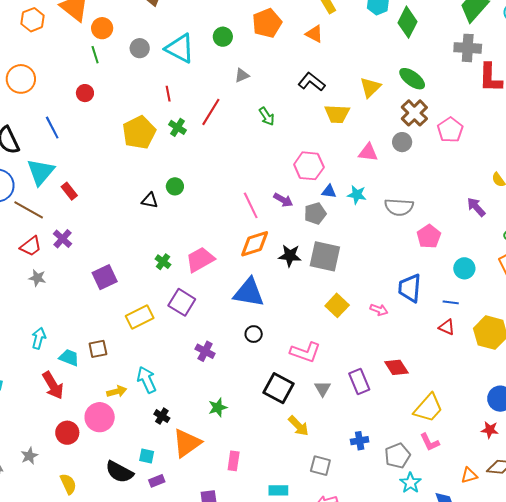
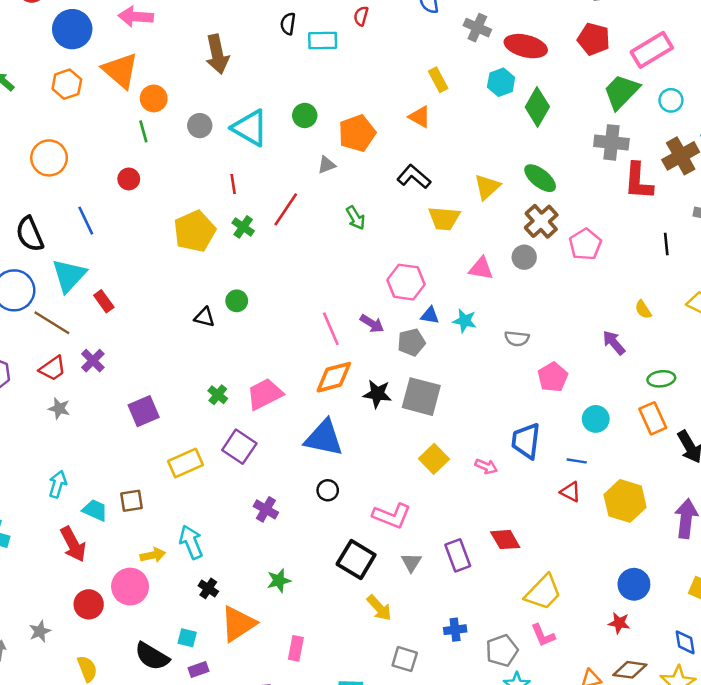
orange pentagon: (267, 23) -> (357, 133), moved
gray semicircle: (399, 207) -> (517, 339), size x0.7

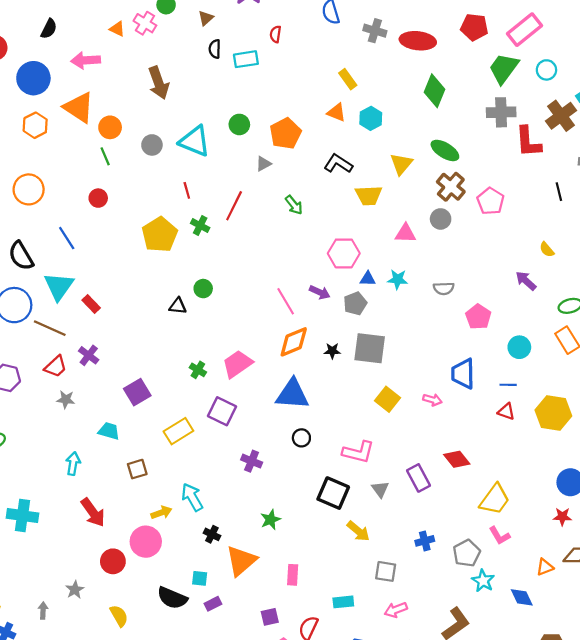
cyan hexagon: (501, 82) -> (371, 118), moved
black star: (377, 394) -> (332, 351), size x0.7
cyan trapezoid: (95, 510) -> (109, 431), moved

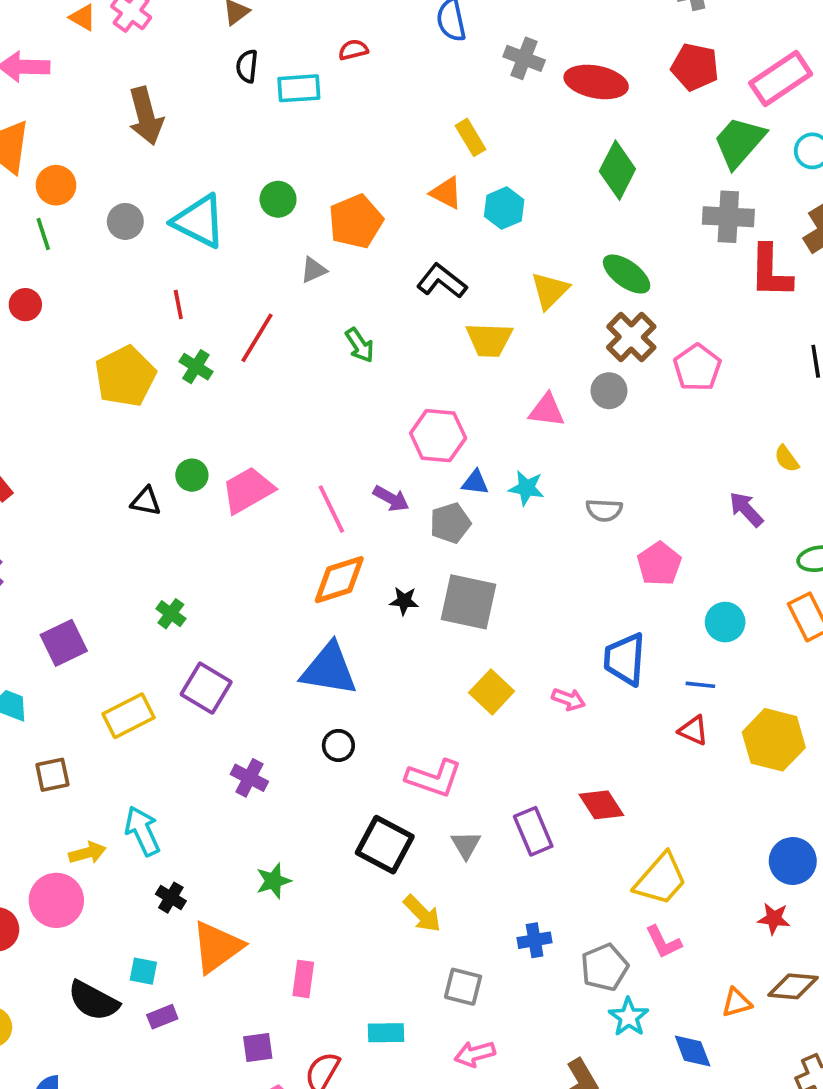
red semicircle: (276, 34) -> (353, 50), turned 63
pink trapezoid: (237, 364) -> (248, 490), moved

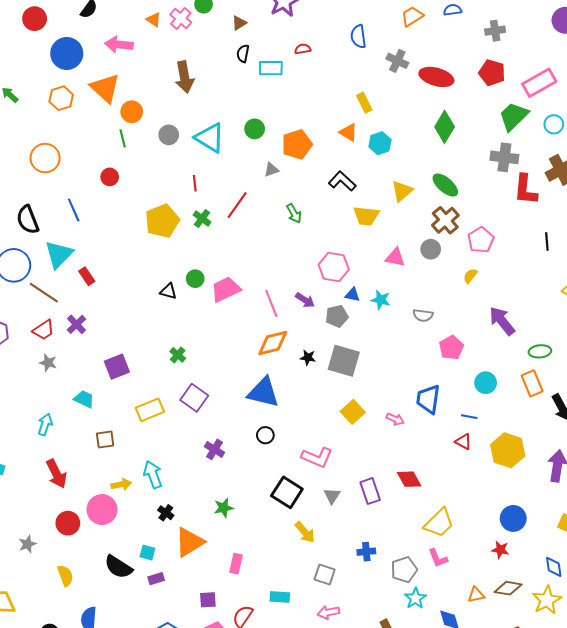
yellow semicircle: (787, 459) -> (470, 276), moved, turned 70
purple arrow: (746, 509) -> (502, 321), size x1.4

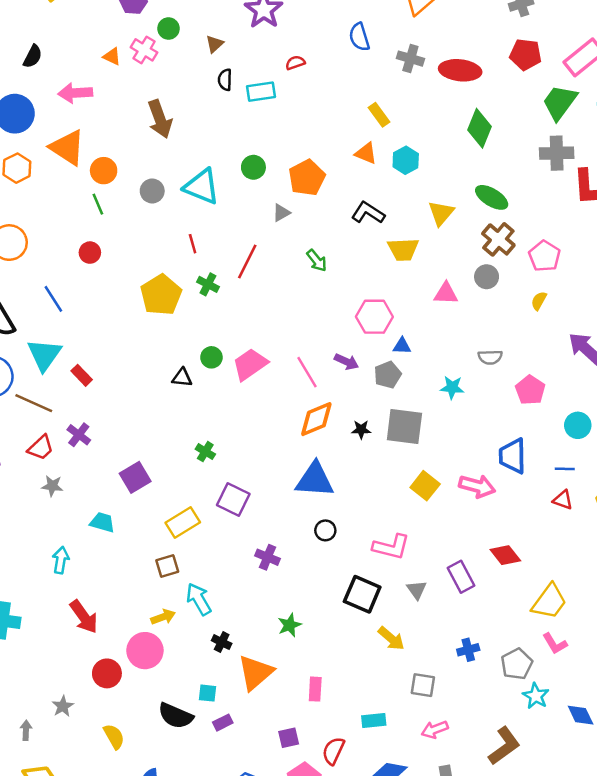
cyan star: (381, 300) -> (452, 387), moved
pink arrow: (395, 419) -> (477, 486), size x1.6
brown square: (105, 440) -> (167, 566), moved

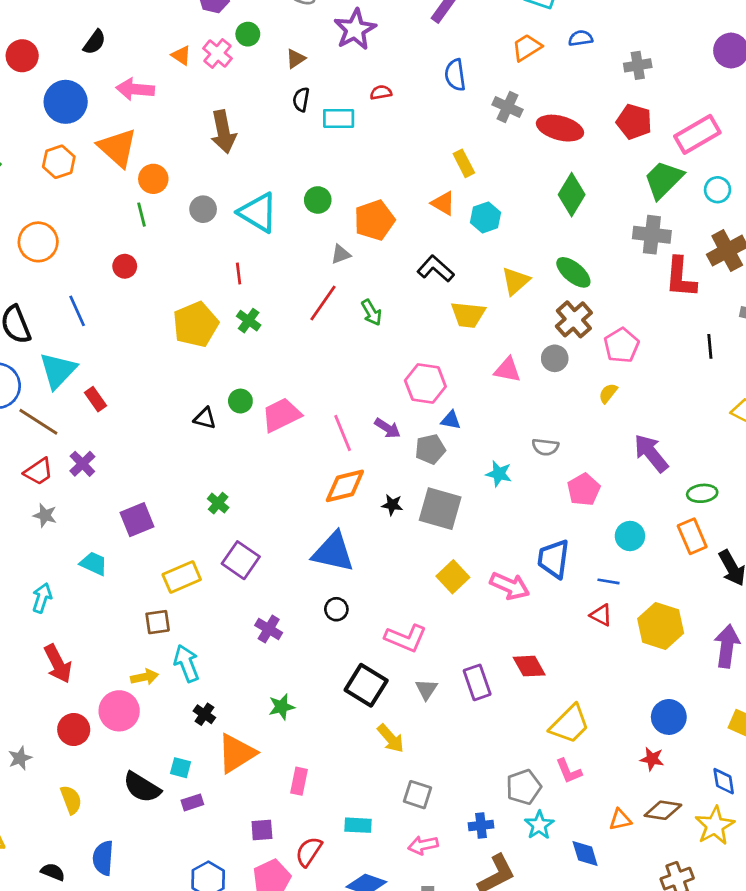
red line: (247, 261) -> (323, 303), moved
blue cross: (468, 650) -> (481, 825), moved

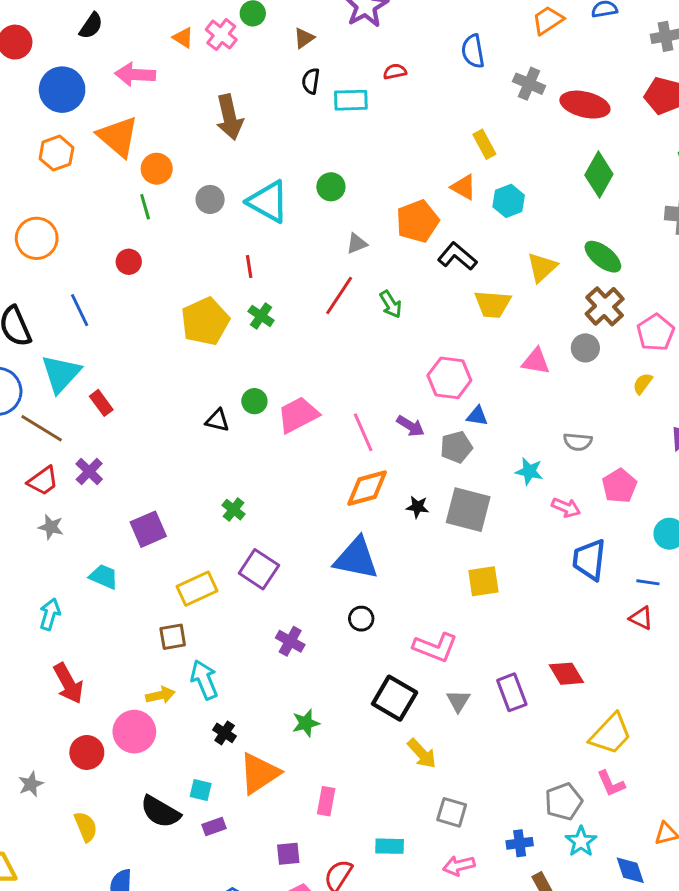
orange pentagon: (374, 220) -> (417, 221), moved
yellow square: (453, 577) -> (483, 581), turned 36
pink arrow: (510, 586) -> (566, 508), moved, size x0.7

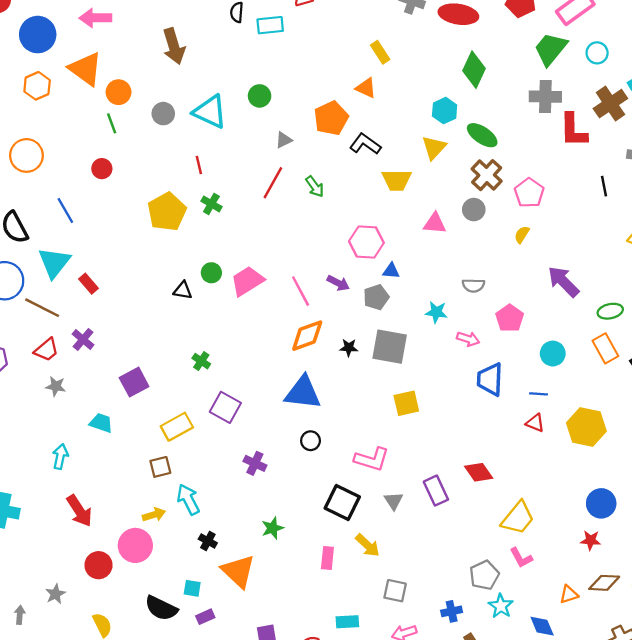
cyan hexagon: (509, 201) -> (445, 111), moved
orange triangle: (259, 773) -> (238, 571), turned -39
pink rectangle: (326, 801) -> (327, 558), moved

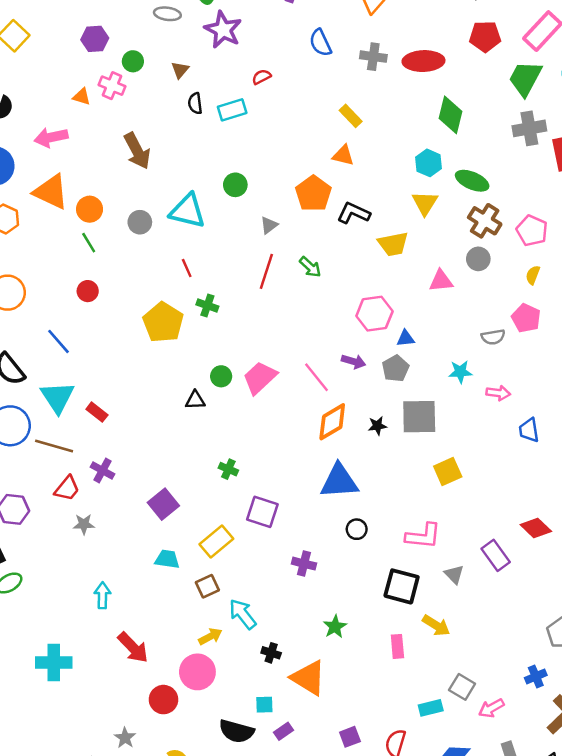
pink pentagon: (510, 318) -> (526, 318), moved
blue trapezoid: (490, 379) -> (529, 430), size x0.7
cyan trapezoid: (101, 423) -> (167, 559), moved
gray square: (395, 591) -> (462, 687), moved, turned 30

